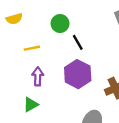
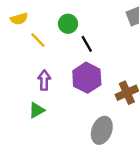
yellow line: (32, 48) -> (38, 40), moved, turned 56

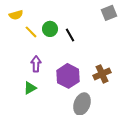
green circle: (68, 24) -> (50, 29), moved
purple hexagon: (87, 78) -> (68, 76), moved

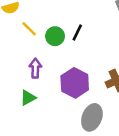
green circle: (50, 29) -> (55, 36), moved
black line: (70, 35) -> (77, 32), turned 56

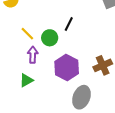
yellow line: (29, 29) -> (27, 34), moved
green circle: (55, 36) -> (50, 38), moved

